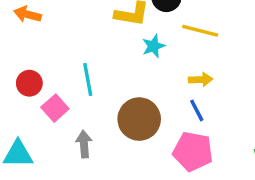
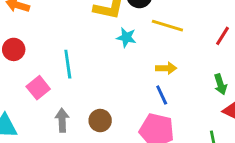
cyan star: (154, 46) -> (126, 37), turned 30
red circle: (29, 83) -> (14, 49), moved
brown circle: (139, 119) -> (100, 121), moved, size x0.6

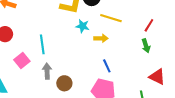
yellow arrow: (166, 68) -> (101, 38), moved
green arrow: (220, 84) -> (146, 46), moved
gray arrow: (62, 120) -> (47, 71), moved

